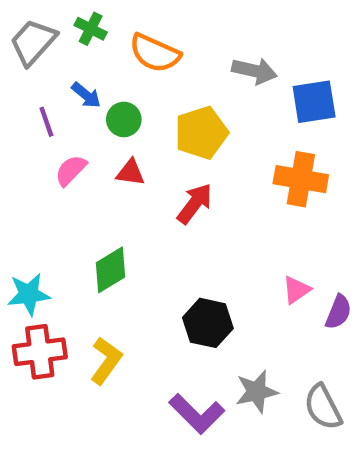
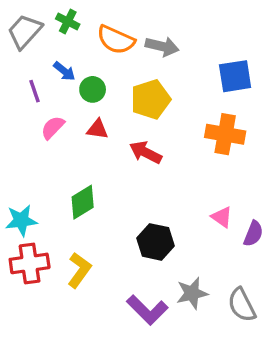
gray arrow: (254, 71) -> (162, 46), moved
red arrow: (195, 204) -> (146, 152), turned -100
pink triangle: (296, 290) -> (222, 217), turned -50

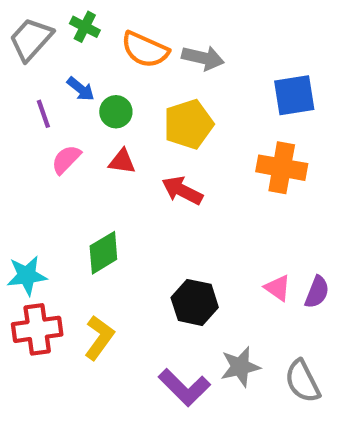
pink triangle: (222, 217) -> (278, 288), moved

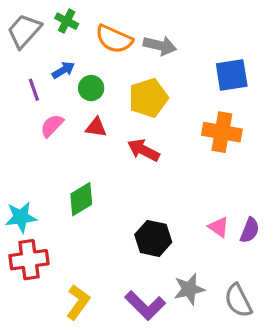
blue arrow: (81, 89) -> (63, 70), turned -70
yellow L-shape: (99, 338) -> (78, 302), moved

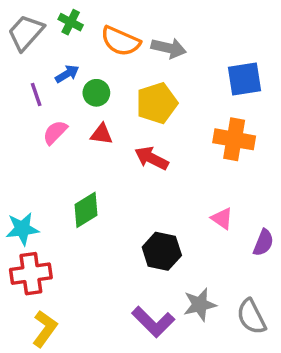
pink triangle: (219, 227) -> (222, 218), moved
yellow L-shape: (78, 302) -> (45, 329), moved

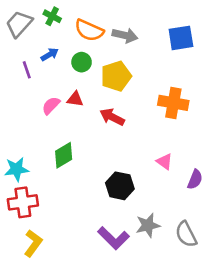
blue square: (244, 79) -> (181, 38), moved
green circle: (96, 93) -> (82, 62), moved
pink semicircle: (55, 132) -> (51, 105), moved

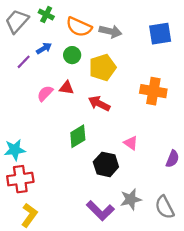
purple line: (27, 70) -> (24, 62), turned 63
green diamond: (64, 155) -> (78, 136), moved
pink triangle: (164, 162) -> (131, 143), moved

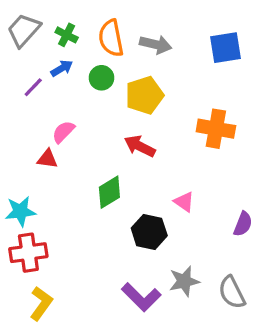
green cross: (46, 14) -> (67, 35), moved
orange semicircle: (79, 27) -> (111, 38), turned 55
red triangle: (67, 88) -> (47, 159), moved

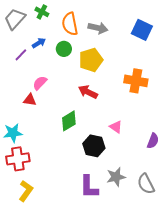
green cross: (67, 35) -> (42, 12), moved
blue square: (225, 48) -> (142, 30), turned 35
purple L-shape: (141, 297) -> (89, 187), turned 45

